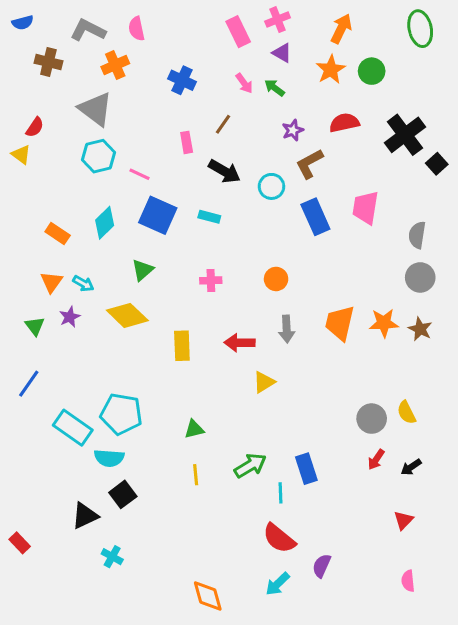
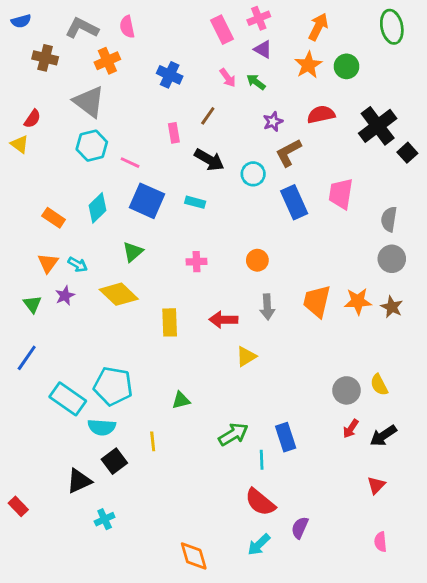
black arrow: (411, 467) -> (383, 436), size x1.4
yellow line: (196, 475) -> (153, 441), moved
cyan cross: (112, 557) -> (105, 519), turned 36

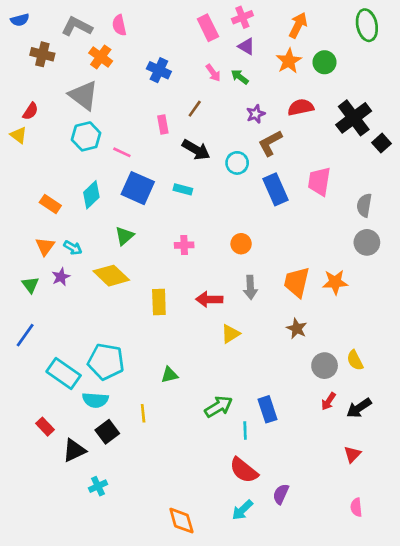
orange cross: (107, 61) -> (101, 57), turned -30
brown star: (392, 307) -> (297, 329), moved
red rectangle: (18, 506) -> (45, 427), moved

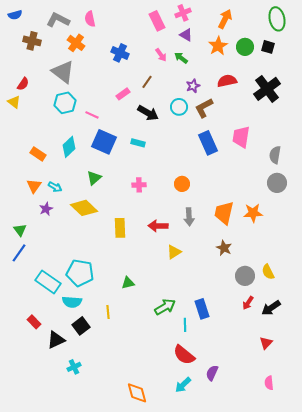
pink rectangle: (163, 125) -> (123, 94), turned 64
black square: (381, 143) -> (268, 47), moved, turned -32
cyan circle: (237, 163) -> (179, 107), moved
green triangle: (30, 285) -> (20, 230), moved

